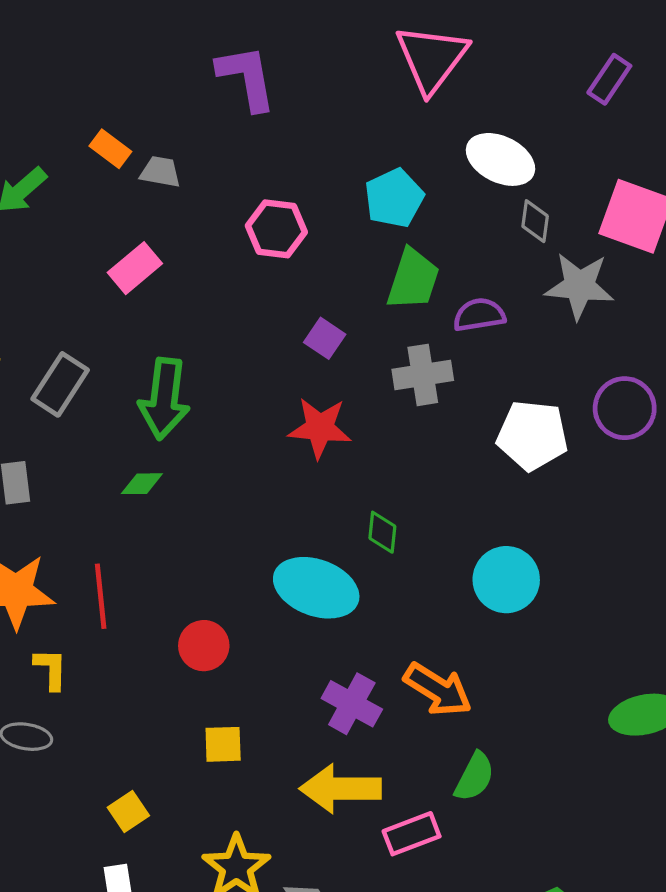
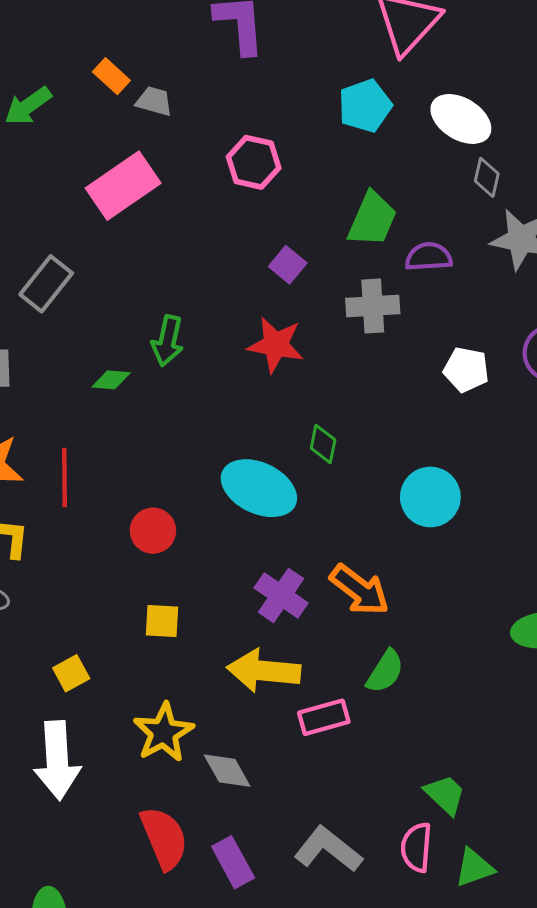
cyan pentagon: (394, 198) -> (365, 106), moved
pink rectangle: (135, 268) -> (123, 186), size x1.5
green arrow: (164, 399) -> (168, 341), moved, size x0.7
white pentagon: (532, 435) -> (466, 370), size x0.7

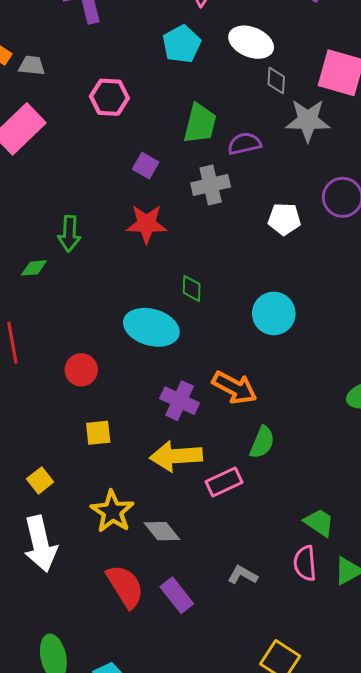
gray L-shape: (328, 849) -> (243, 575), size x0.6

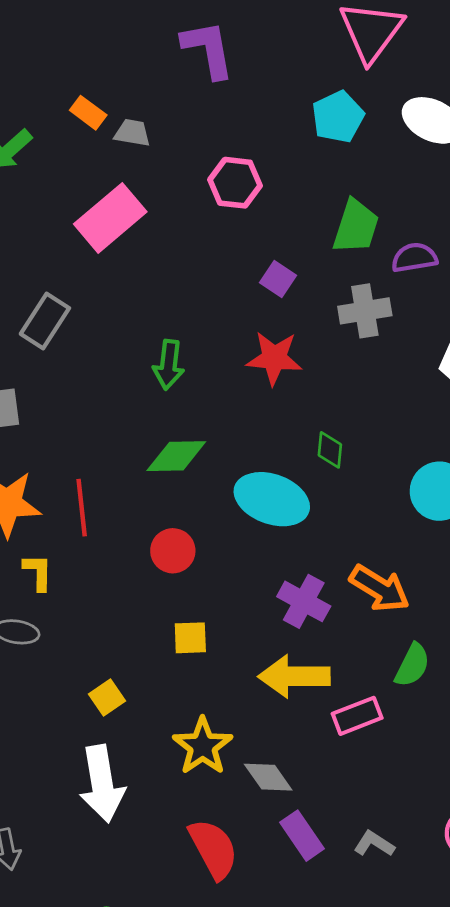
green diamond: (34, 268) -> (176, 456), moved, size x1.6
purple rectangle: (177, 595) -> (302, 836), moved

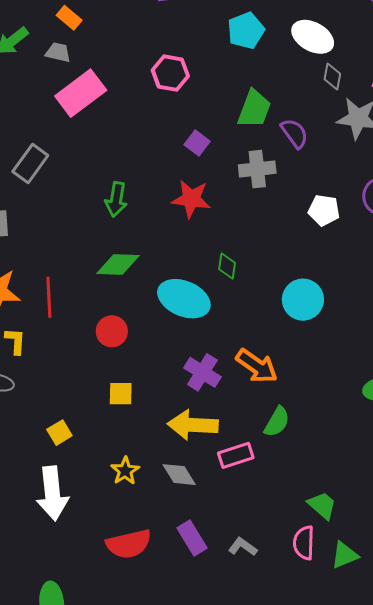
gray trapezoid: (132, 133) -> (58, 52), moved
purple semicircle: (414, 258) -> (294, 133), turned 60
yellow star: (203, 746) -> (125, 471), size x0.7
gray diamond: (268, 777) -> (179, 475), moved
red semicircle: (213, 849) -> (129, 544), turned 102

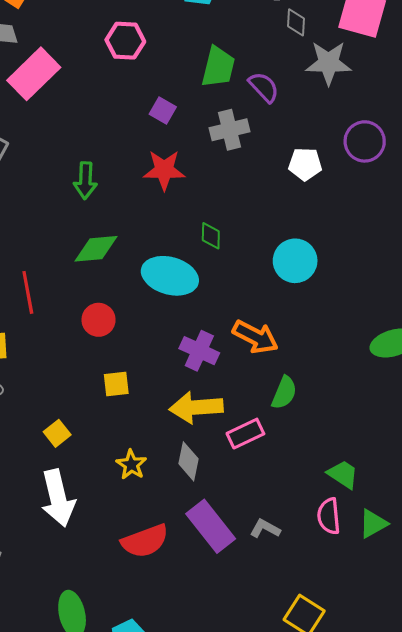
gray diamond: (179, 475) -> (188, 461), turned 51
purple rectangle: (192, 538) -> (211, 526), size x1.4

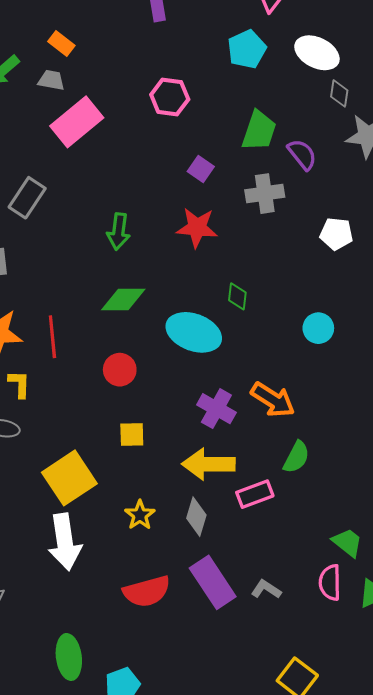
cyan circle: (295, 261) -> (318, 328), size x0.7
yellow square: (57, 433) -> (69, 478), size x2.0

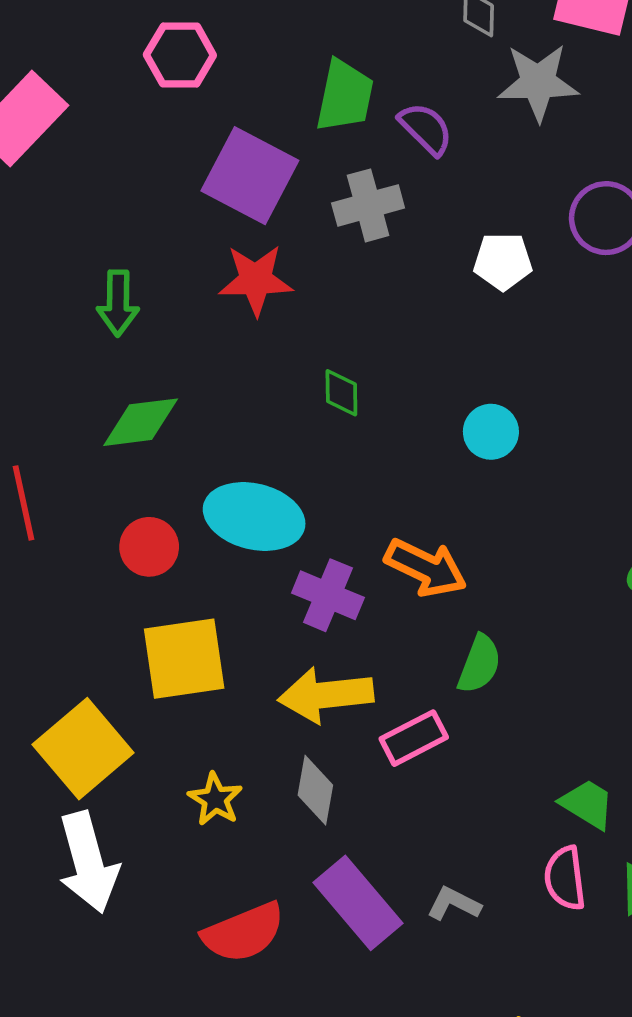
purple square: (201, 169) -> (250, 176), size x2.0
cyan ellipse: (194, 332) -> (254, 517), moved
yellow square: (132, 434) -> (184, 659), size x1.8

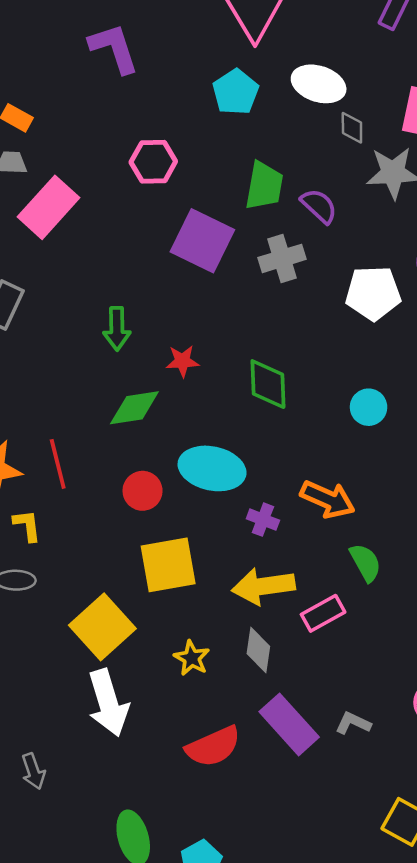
white pentagon: (503, 261) -> (373, 293), size x1.4
red star: (256, 280) -> (182, 361), moved, size x0.7
green diamond: (341, 393) -> (268, 384), size x1.6
purple cross: (328, 595) -> (263, 520), size x0.7
green semicircle: (479, 664) -> (365, 563), turned -48

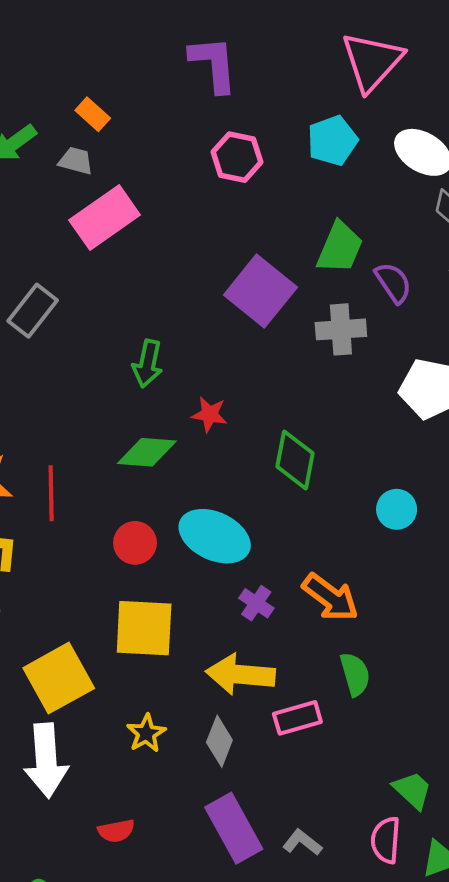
pink hexagon: (153, 162) -> (237, 157), moved
red semicircle: (213, 747) -> (116, 831), moved, size x0.6

